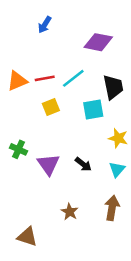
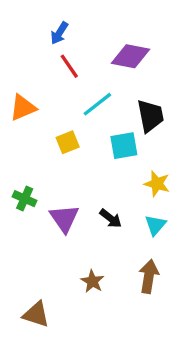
red line: (45, 78) -> (69, 66), moved, turned 66

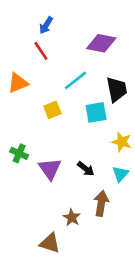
red line: (69, 66) -> (41, 51), moved
brown arrow: (149, 276) -> (101, 203), moved
brown triangle: (36, 314) -> (50, 243), moved

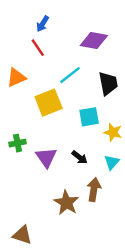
yellow square: (52, 110) -> (49, 103), size x1.6
cyan square: (96, 112) -> (89, 117), moved
green cross: (19, 153) -> (18, 143), turned -35
brown star: (72, 217) -> (66, 203), size x1.5
brown triangle: (50, 243) -> (22, 235), moved

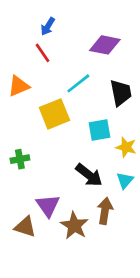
purple triangle: (46, 157) -> (48, 206), moved
black arrow: (80, 157) -> (89, 175), size x1.5
brown triangle: (22, 235) -> (25, 227), moved

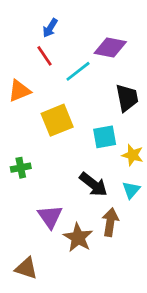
cyan line: (78, 83) -> (78, 71), moved
brown triangle: (25, 227) -> (26, 268), moved

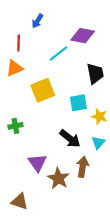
red line: (45, 56) -> (19, 43), moved, turned 35

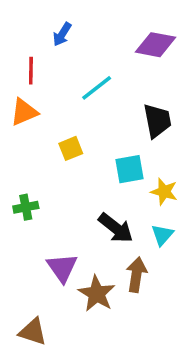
purple diamond: (83, 36) -> (155, 45), moved
yellow square: (43, 90) -> (71, 148), size x0.6

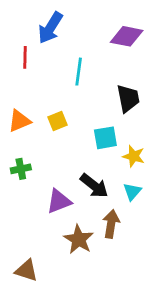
blue arrow: (62, 34) -> (50, 28), size x1.6
cyan line: (97, 88) -> (79, 72), turned -44
orange triangle: (24, 112) -> (19, 121), moved
purple triangle: (62, 268) -> (59, 201), moved, turned 44

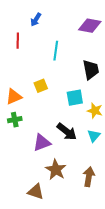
blue arrow: (50, 28) -> (36, 20), size x0.6
orange triangle: (19, 121) -> (14, 97), moved
brown arrow: (111, 224) -> (89, 177), moved
brown triangle: (26, 270) -> (36, 192), moved

